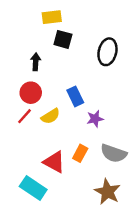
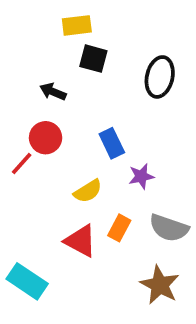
black arrow: (36, 62) -> (53, 92), turned -70
red line: (25, 116) -> (22, 163), moved
yellow semicircle: (51, 116) -> (88, 191), moved
cyan rectangle: (33, 188) -> (27, 281), moved

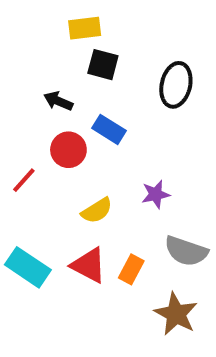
red circle: (46, 138) -> (68, 150), moved
blue rectangle: (112, 143) -> (109, 129), moved, turned -32
orange rectangle: (119, 228) -> (131, 269), moved
cyan rectangle: (27, 281) -> (28, 267), moved

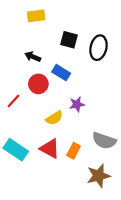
yellow rectangle: (85, 28) -> (36, 16), moved
black square: (103, 65) -> (69, 40), moved
purple star: (156, 194) -> (77, 104), moved
brown star: (176, 314) -> (98, 176), turned 30

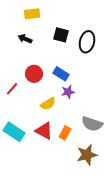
black arrow: (33, 57) -> (25, 39), moved
blue rectangle: (61, 73) -> (61, 74), moved

